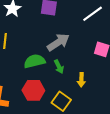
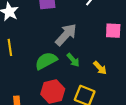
yellow arrow: (81, 80) -> (100, 68), turned -32

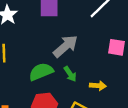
yellow arrow: (100, 68) -> (98, 86), turned -48

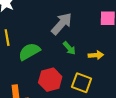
green semicircle: (41, 72) -> (29, 52), moved

